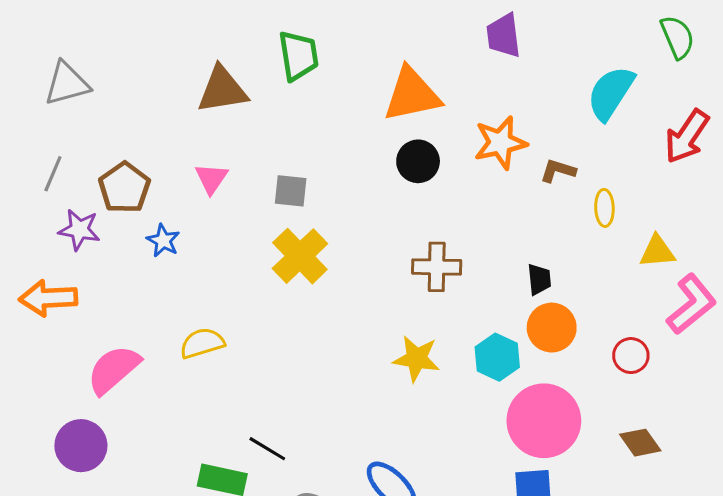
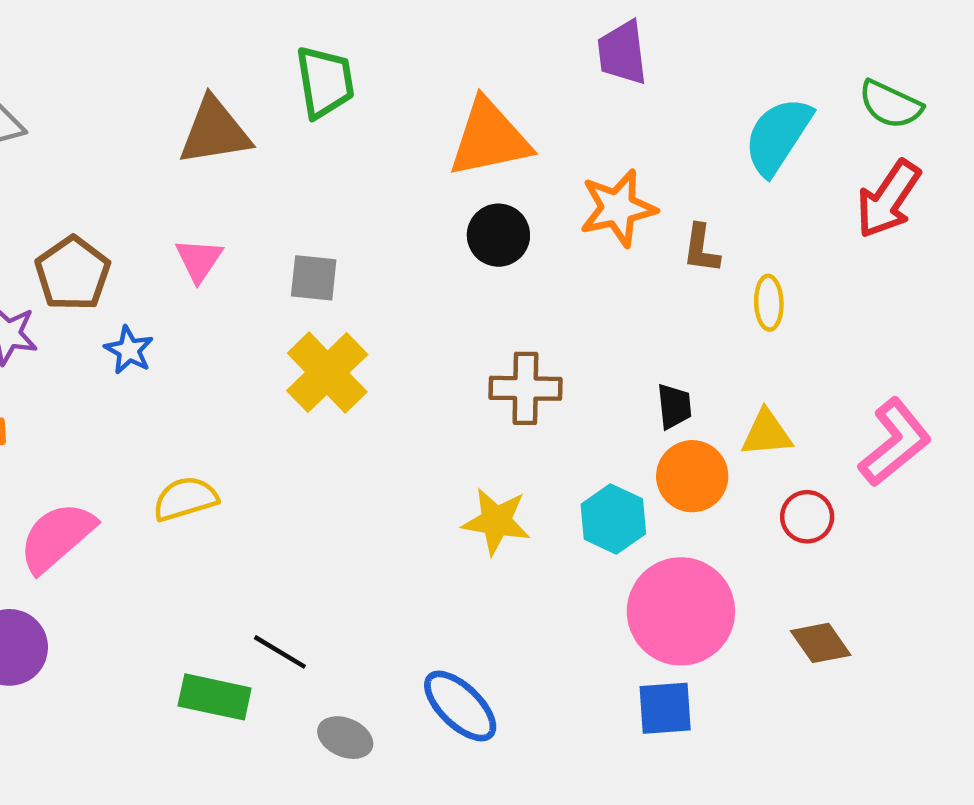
green semicircle: (677, 37) -> (890, 104), moved, turned 138
brown L-shape: (558, 171) -> (701, 249), turned -99
yellow triangle: (657, 251) -> (767, 433), moved

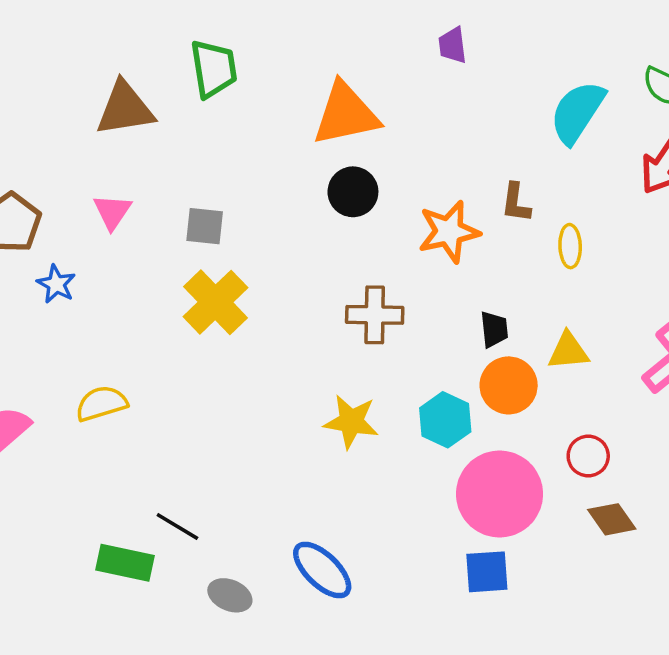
purple trapezoid: (622, 53) -> (452, 45), size x0.7
orange star: (618, 208) -> (449, 232), moved
red circle: (807, 517) -> (588, 456), moved

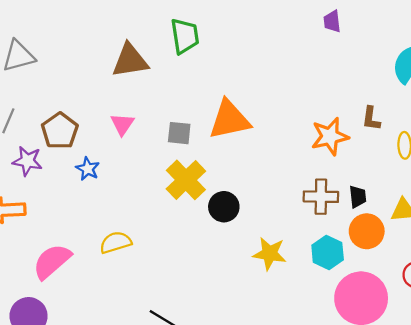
orange triangle: (346, 114) -> (229, 120), moved
black circle: (353, 192) -> (224, 207), moved
brown cross: (375, 315) -> (321, 197), moved

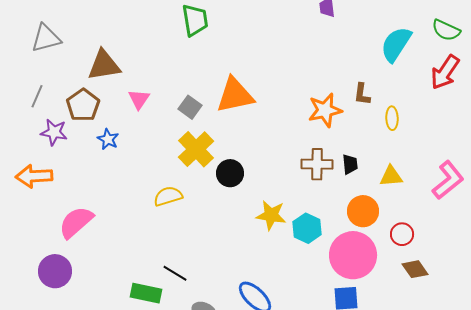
brown triangle: (130, 61) -> (104, 65), moved
gray square: (179, 133) -> (190, 107), turned 30
orange circle: (367, 231) -> (363, 211), moved
yellow semicircle: (116, 242) -> (168, 196), moved
cyan hexagon: (328, 252) -> (307, 228), moved

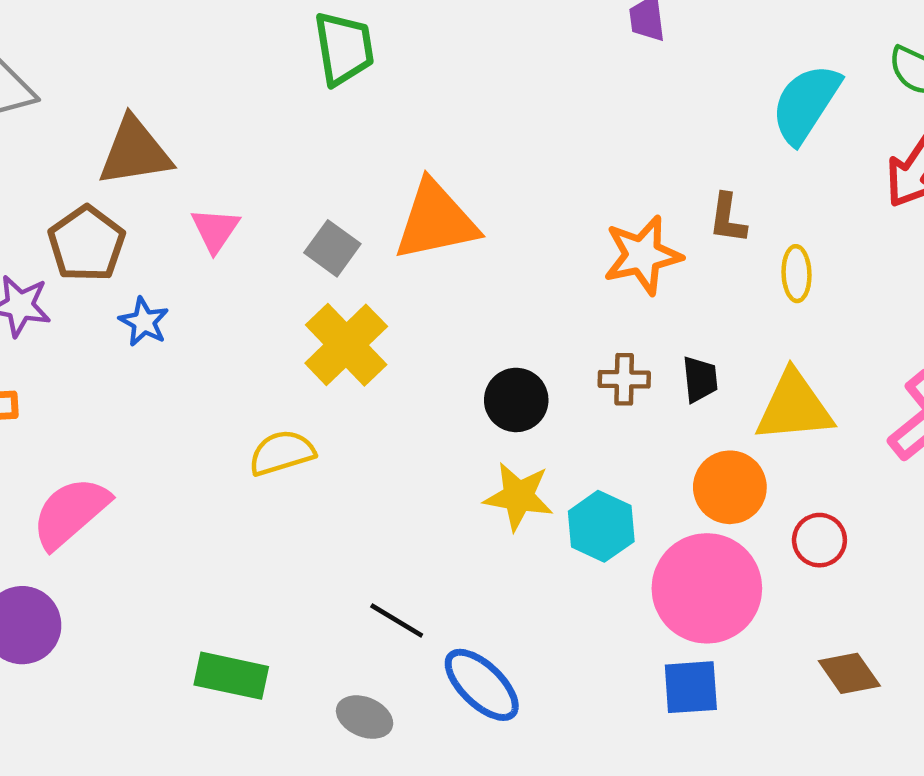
brown cross: (317, 164) -> (624, 379), size x0.7
black circle: (230, 173) -> (516, 400), moved
yellow triangle: (391, 176) -> (794, 407), size x1.5
brown diamond: (415, 269) -> (849, 673), moved
black line: (175, 273) -> (397, 621), moved

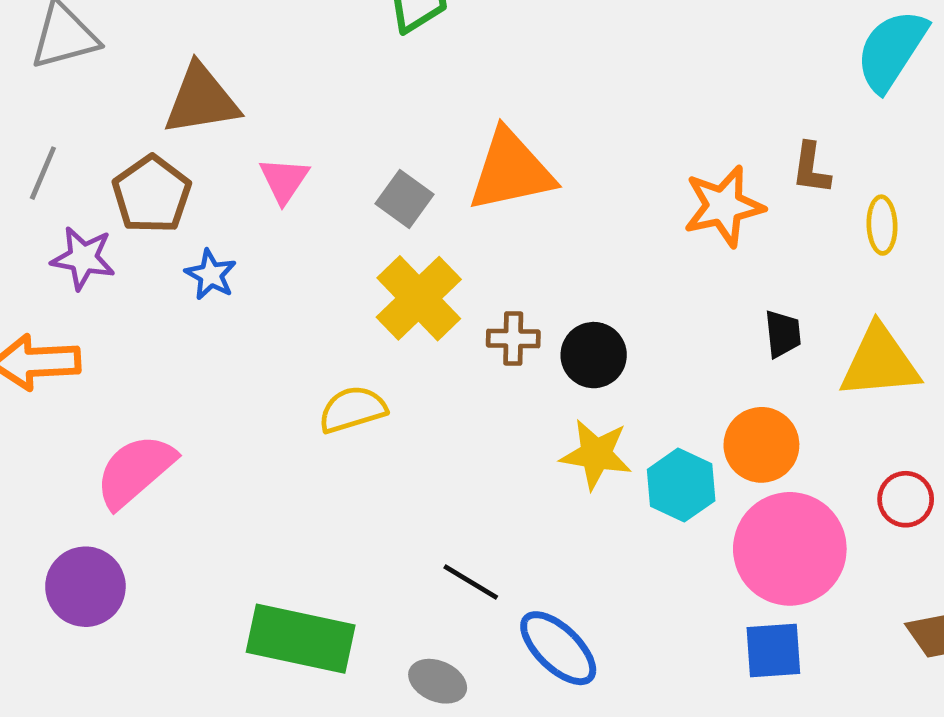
brown cross: (624, 379) -> (513, 339), moved
orange circle: (730, 487) -> (761, 445), moved
green rectangle: (231, 676) -> (301, 639), size x1.4

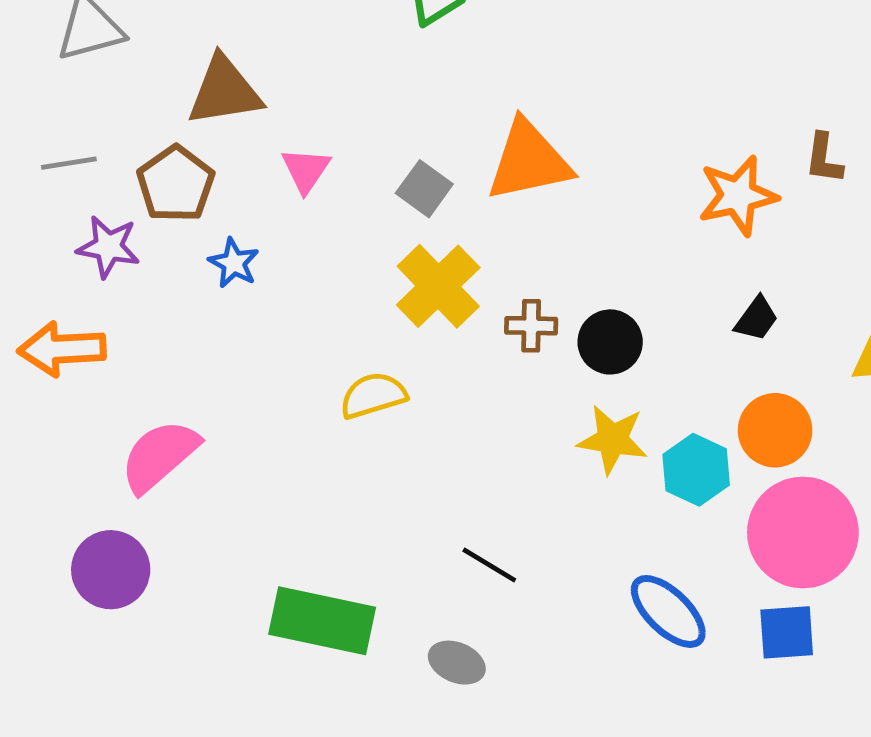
gray line: (43, 173) -> (69, 163), turned 58
black trapezoid: (783, 334) -> (756, 319), moved, turned 42
blue ellipse: (558, 648) -> (668, 611), moved

